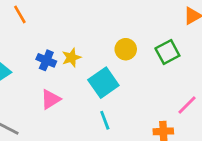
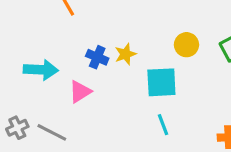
cyan square: (103, 83) -> (161, 82), turned 32
pink triangle: (50, 99) -> (80, 92), moved

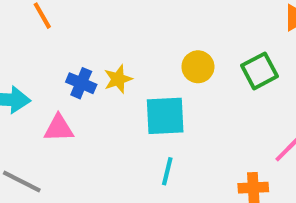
pink triangle: (80, 92) -> (59, 128), turned 30
cyan line: (163, 125) -> (167, 171), turned 35

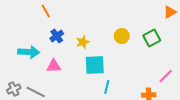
blue cross: (81, 83) -> (57, 36), moved, turned 32
cyan square: (165, 116) -> (95, 65), moved

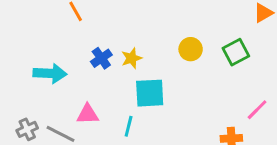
blue cross: (57, 36) -> (101, 58), moved
pink triangle: (54, 66) -> (88, 114), moved
cyan line: (107, 87) -> (129, 126), moved

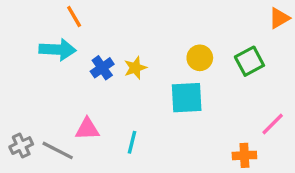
cyan arrow: (50, 73) -> (58, 50), moved
cyan square: (150, 93) -> (187, 98), moved

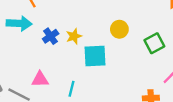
green square: (249, 61) -> (154, 43), moved
cyan square: (187, 98) -> (95, 56), moved

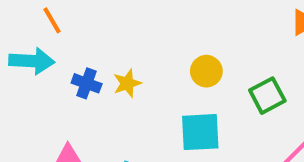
blue cross: (51, 36) -> (87, 83), turned -35
cyan square: (95, 56) -> (200, 132), moved

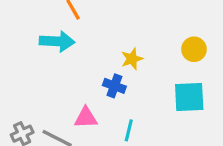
blue cross: (87, 83) -> (114, 86), moved

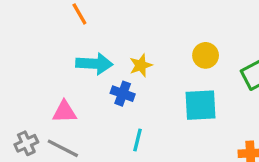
cyan arrow: (57, 41) -> (94, 64), moved
pink triangle: (86, 118) -> (64, 112), moved

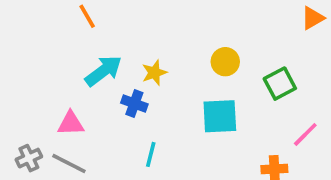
cyan arrow: (94, 64) -> (103, 71), turned -40

